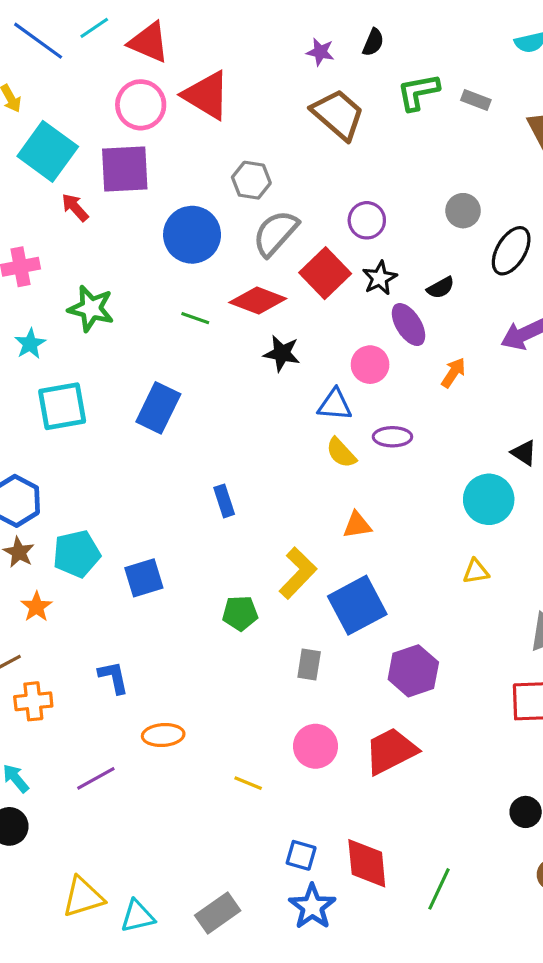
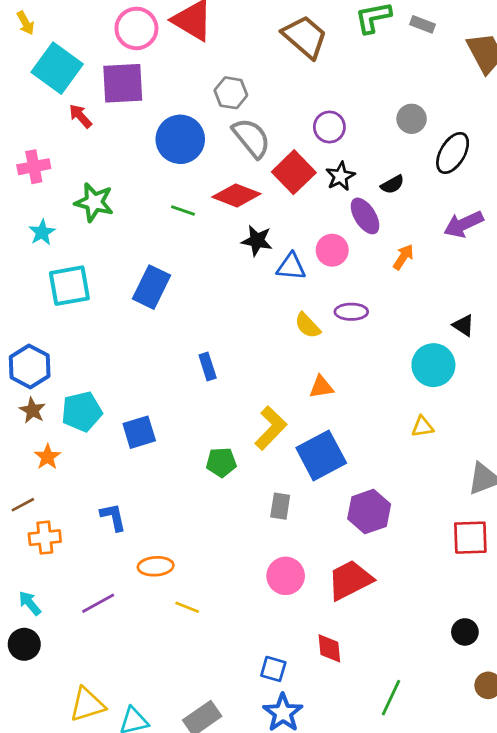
gray semicircle: (275, 233) -> (251, 138), turned 99
blue triangle: (335, 405) -> (291, 267), moved
yellow line: (248, 783) -> (187, 607), moved
red diamond: (367, 863) -> (329, 648), moved, size x0.7

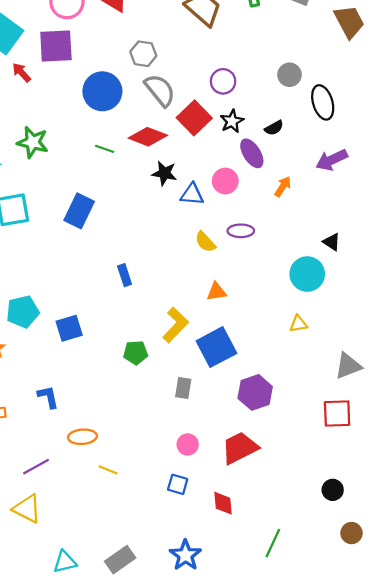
black ellipse: (453, 153) -> (323, 102), turned -48
pink circle: (286, 576) -> (188, 444), size x0.7
blue square: (273, 669) -> (178, 484), moved
yellow triangle: (87, 705) -> (27, 509), moved, turned 44

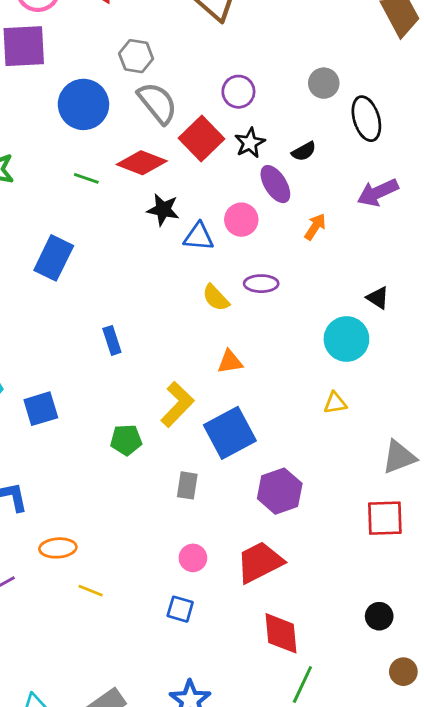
red diamond: (223, 503) -> (281, 633), moved, size x1.4

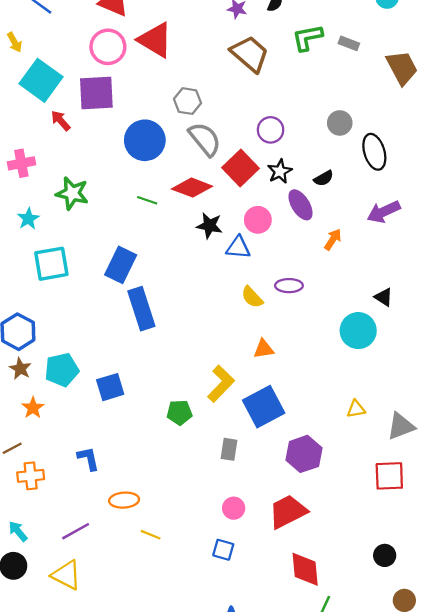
pink circle: (241, 220) -> (258, 220), moved
blue rectangle: (112, 340) -> (141, 309), moved, size x1.8
yellow triangle: (335, 403) -> (356, 409), moved

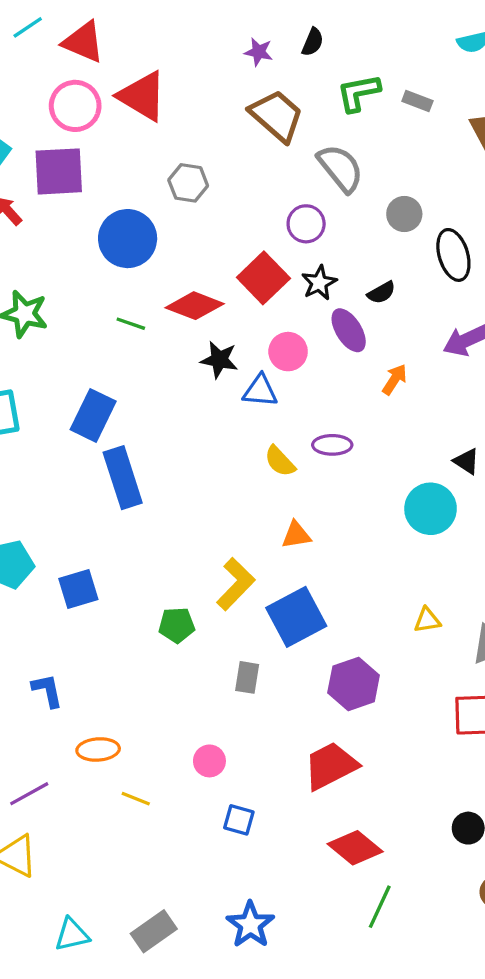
gray semicircle: (205, 139) -> (340, 168), moved
pink circle: (234, 508) -> (209, 761), moved
red diamond: (305, 569) -> (355, 848), turned -45

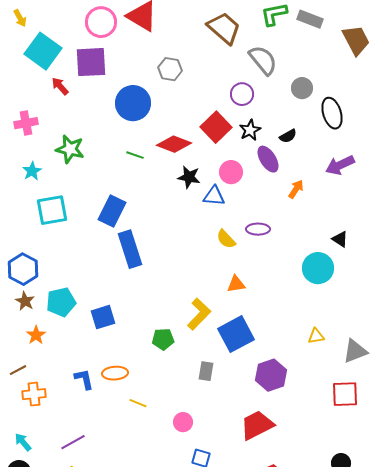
gray rectangle: (417, 101) -> (310, 19), size x1.4
orange ellipse: (98, 749) -> (115, 373), moved
yellow line: (136, 799) -> (138, 403), moved

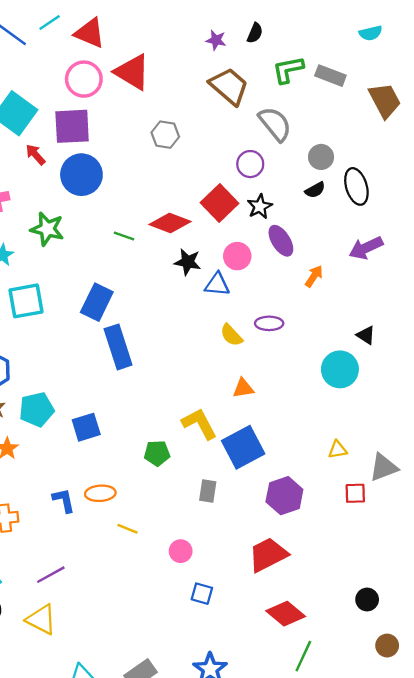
blue circle: (133, 103) -> (81, 175), moved
black semicircle: (288, 136) -> (315, 190), moved
yellow L-shape: (199, 314) -> (199, 424), turned -72
red square: (345, 394) -> (355, 493), moved, size x0.7

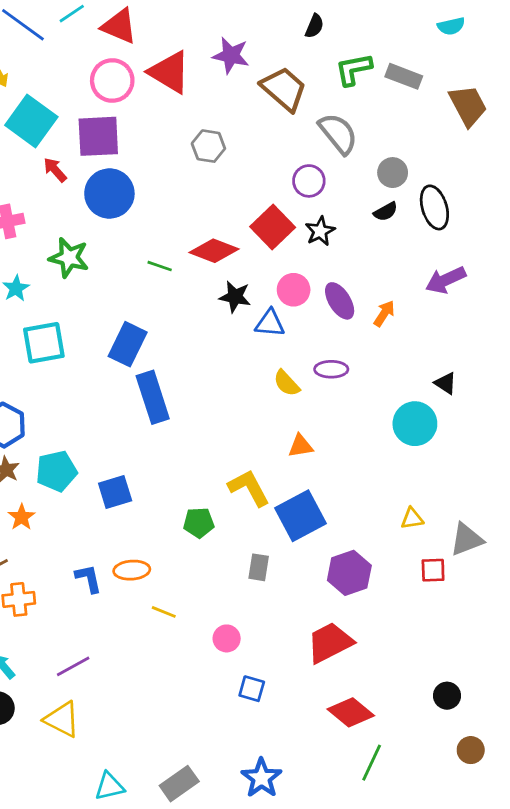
purple star: (216, 40) -> (231, 55), moved, size x1.5
purple ellipse: (281, 241) -> (340, 301), moved

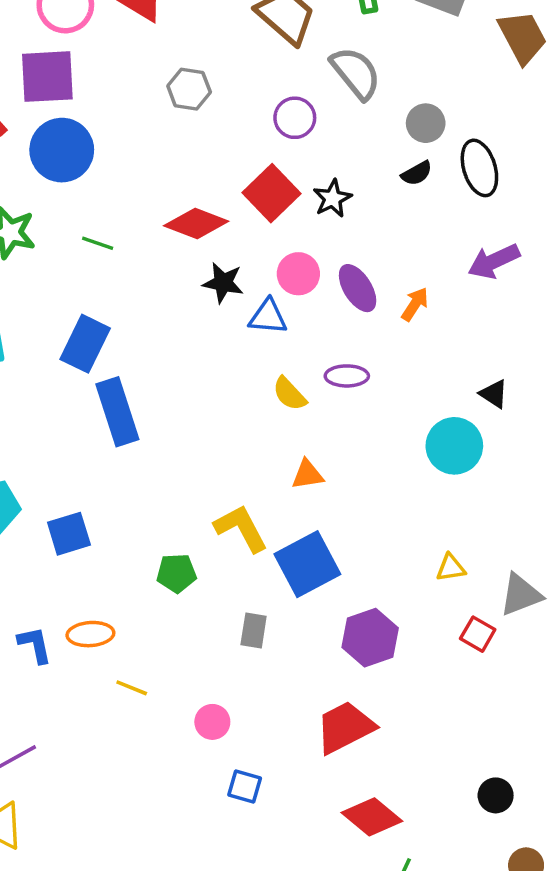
purple circle: (309, 181) -> (295, 118), moved
green line: (160, 266) -> (98, 243), moved
red square: (433, 570) -> (478, 634), turned 32

